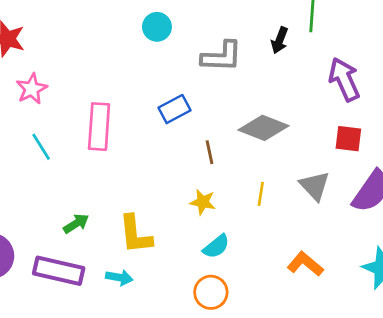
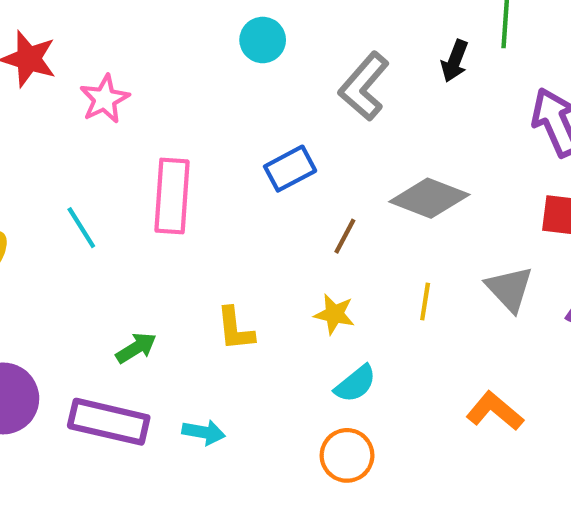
gray L-shape: (222, 56) -> (364, 86), turned 129
pink star: (32, 89) -> (104, 99), moved
brown line: (210, 152) -> (345, 236), turned 40
yellow L-shape: (135, 234) -> (235, 329), moved, size x0.7

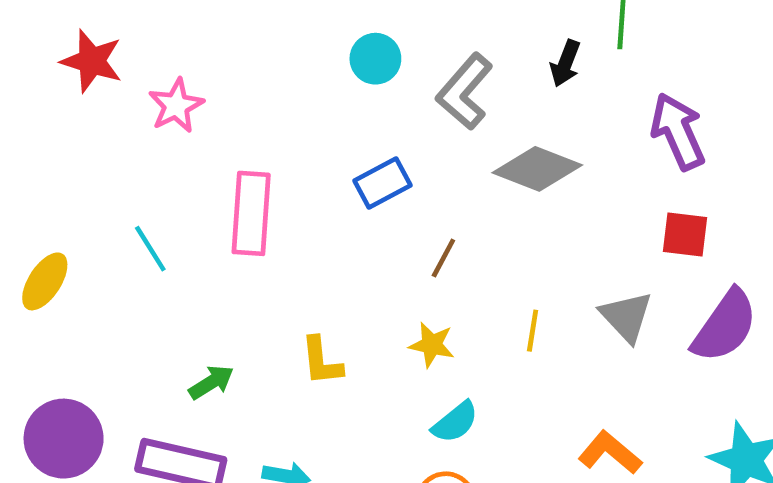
cyan circle: (263, 40) -> (375, 59), moved
gray diamond: (429, 198) -> (537, 169), moved

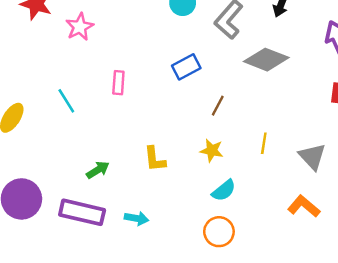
pink rectangle: (251, 213) -> (118, 83), size x0.6
gray triangle: (626, 317) -> (312, 157), moved

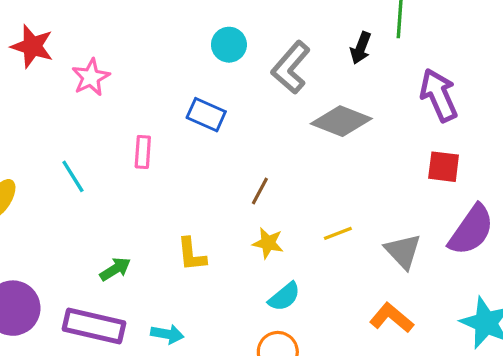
blue rectangle: (186, 67) -> (206, 115), moved, turned 52
brown line: (218, 106) -> (260, 191), moved
yellow line: (264, 143) -> (338, 233), turned 60

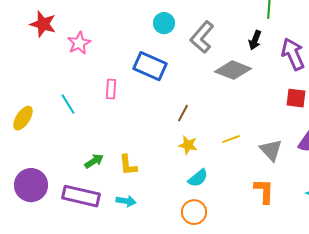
black arrow: (361, 48) -> (255, 40), moved
blue rectangle: (206, 115) -> (150, 66), size x1.4
yellow L-shape: (192, 254) -> (128, 165), moved
orange L-shape: (392, 318) -> (264, 191), turned 52

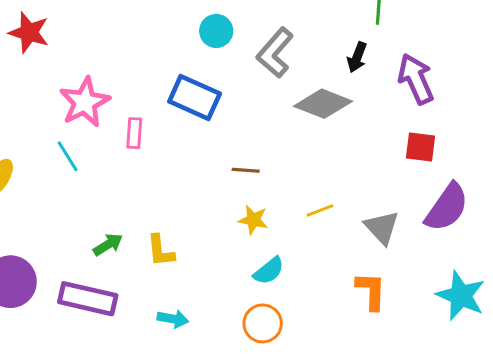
pink star: (79, 43) -> (85, 102), moved, size x1.4
brown line: (183, 113) -> (246, 170), turned 66
cyan arrow: (126, 201) -> (173, 319), moved

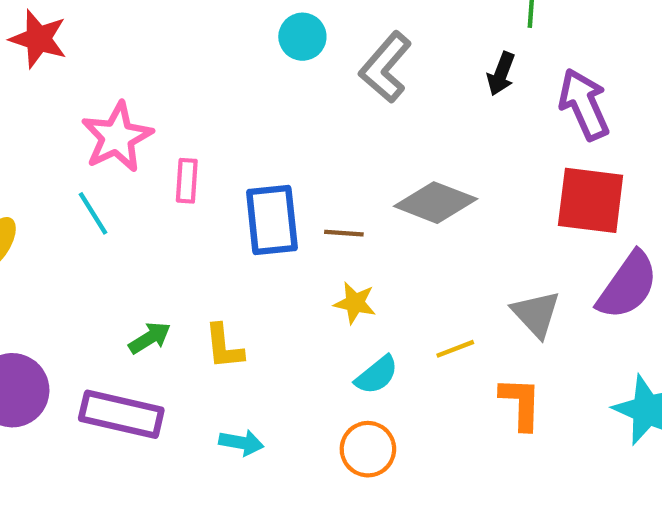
blue rectangle: (195, 98) -> (272, 220), moved, turned 60
gray diamond: (323, 104) -> (436, 203), moved
red square: (420, 147) -> (591, 200), size x1.6
yellow line: (320, 210) -> (455, 349), moved

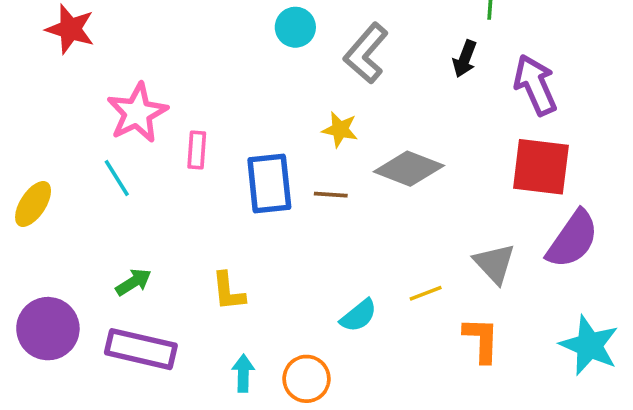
yellow star: (355, 303) -> (340, 130), moved
green arrow: (150, 338) -> (133, 282), moved
cyan arrow: (241, 443) -> (243, 373), turned -99
orange circle: (368, 449) -> (307, 379), moved

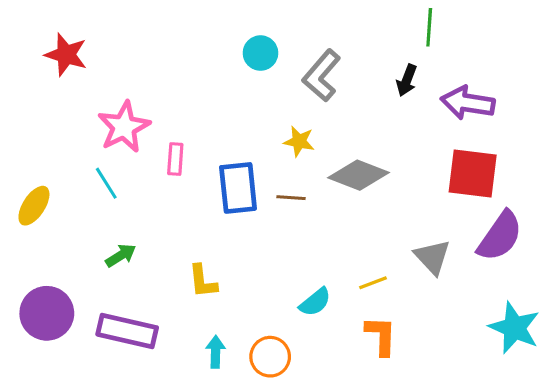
purple arrow: (535, 85) -> (468, 103), turned -57
green arrow: (133, 282) -> (121, 255), moved
orange L-shape: (481, 340) -> (381, 336), moved

